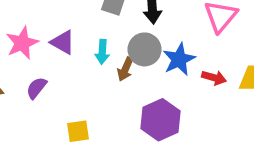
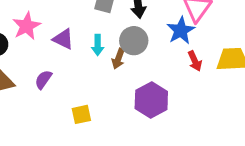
pink star: (22, 43) -> (27, 26), moved
blue star: (179, 59) -> (181, 30), moved
red arrow: (214, 78) -> (195, 61), turned 54

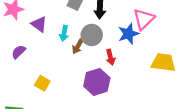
red arrow: (195, 61) -> (110, 57), moved
yellow square: (81, 114) -> (42, 83), turned 32

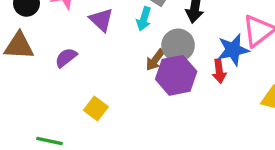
cyan arrow: (64, 33) -> (144, 19), moved
red arrow: (110, 57) -> (219, 71), moved
purple hexagon: (97, 82) -> (176, 75), moved

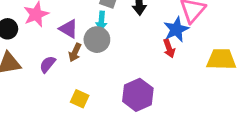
gray circle: (178, 45) -> (97, 40), moved
brown arrow: (155, 60) -> (75, 52), moved
purple hexagon: (176, 75) -> (138, 95), moved

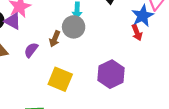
purple triangle: (69, 29) -> (13, 21), moved
yellow square: (80, 99) -> (60, 79), size x1.5

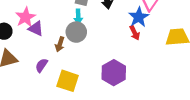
purple triangle: (13, 21) -> (36, 28), moved
purple semicircle: (31, 50) -> (41, 65), moved

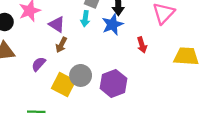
blue star: (139, 17) -> (112, 24), moved
purple triangle: (36, 28) -> (57, 24), moved
gray circle: (76, 32) -> (81, 75), moved

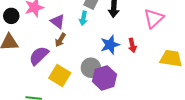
blue star: (112, 24) -> (110, 45), moved
purple semicircle: (39, 64) -> (39, 56), size x1.5
gray circle: (81, 75) -> (91, 68), moved

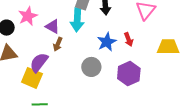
cyan arrow: (83, 18) -> (77, 20), size x1.6
yellow square: (60, 76) -> (32, 78), moved
purple hexagon: (104, 78) -> (129, 74), moved

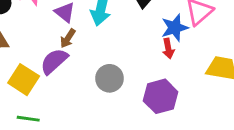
blue star: (107, 42) -> (175, 28), moved
purple semicircle: (39, 62) -> (54, 61), moved

